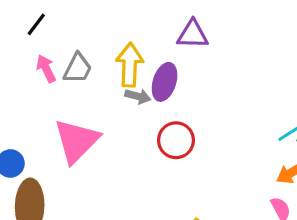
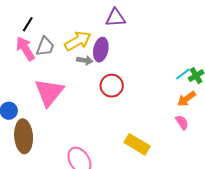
black line: (36, 24) -> (28, 24), moved
yellow arrow: (130, 65) -> (78, 41), turned 64
pink arrow: (46, 69) -> (25, 49), size x1.4

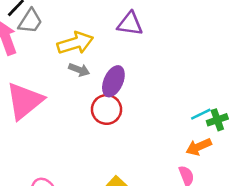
gray trapezoid: (45, 46) -> (30, 21), moved
purple ellipse: (101, 50) -> (113, 81), moved

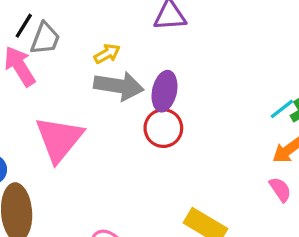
yellow arrow: (75, 43) -> (107, 54), size x0.6
gray arrow: (79, 70) -> (119, 86), size x1.8

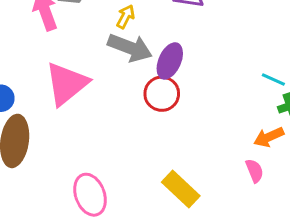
yellow arrow: (107, 54) -> (126, 17), turned -45
cyan line: (282, 109) -> (273, 79), moved, turned 50

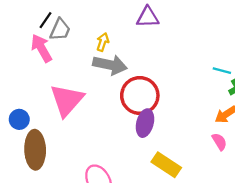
purple ellipse: (170, 61) -> (145, 123), moved
red circle: (162, 94) -> (140, 96), size x1.4

